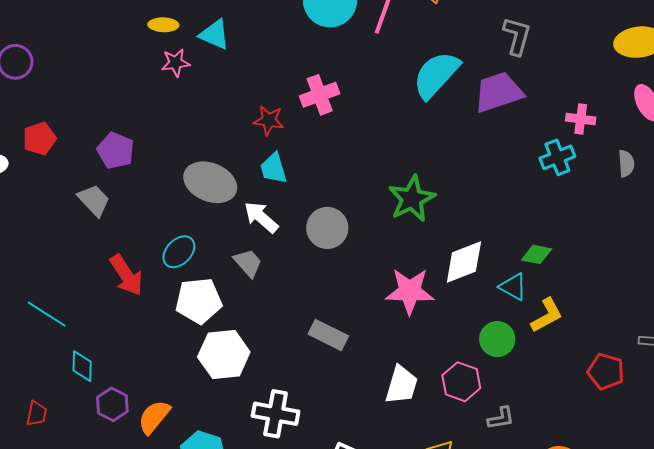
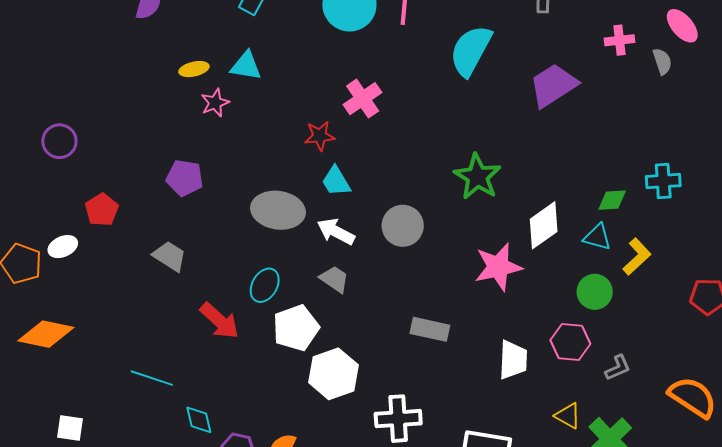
purple trapezoid: (498, 92) -> (553, 85), moved
pink cross: (581, 119) -> (619, 40), moved
purple pentagon: (116, 151) -> (185, 178), moved
cyan cross: (557, 157) -> (663, 181), moved, turned 32
gray semicircle: (626, 163) -> (662, 61), moved

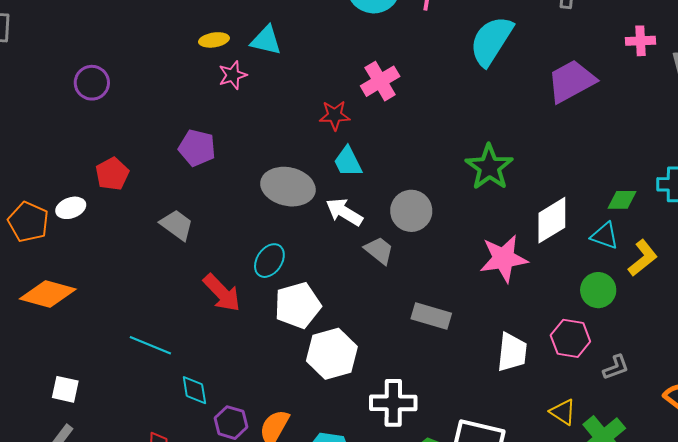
purple circle: (59, 141) -> (92, 83), moved
gray trapezoid: (334, 279) -> (379, 250), moved

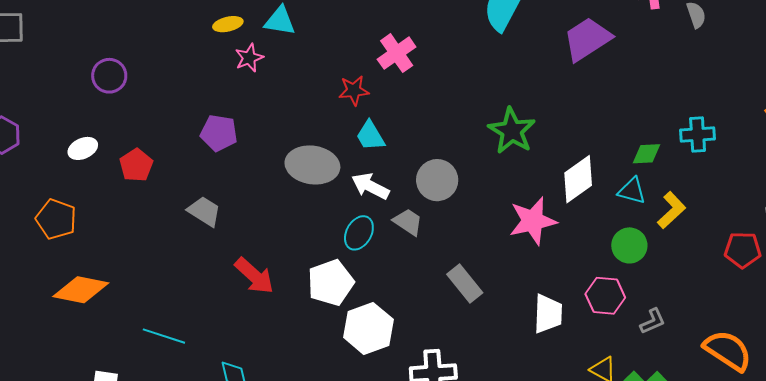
white ellipse: (71, 208) -> (83, 148), moved
cyan ellipse: (269, 261) -> (359, 233), moved
gray rectangle: (431, 316) -> (465, 284), turned 39
cyan line: (150, 345) -> (164, 336), moved

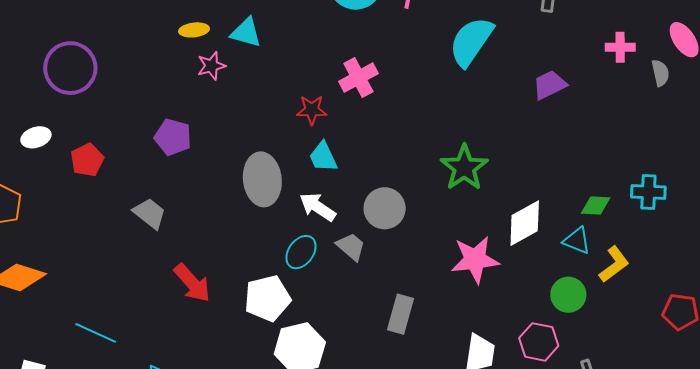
purple trapezoid: (587, 39) -> (550, 85), size x0.7
purple circle: (109, 76) -> (70, 68), size x1.5
gray ellipse: (312, 165) -> (262, 179), turned 69
gray rectangle: (465, 284) -> (401, 314), turned 48

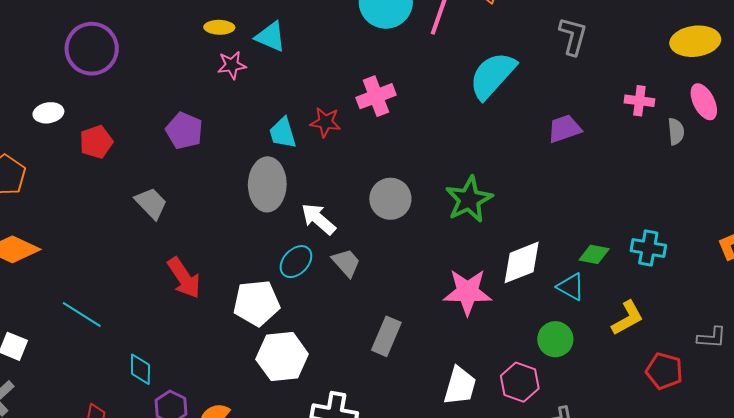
cyan trapezoid: (323, 157) -> (283, 133), moved
gray circle: (385, 208) -> (390, 199), moved
yellow L-shape: (614, 264) -> (628, 318), moved

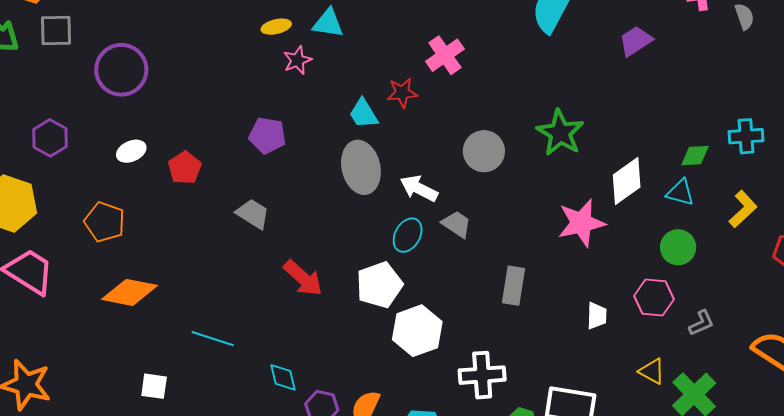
purple circle: (92, 49) -> (121, 70), moved
white trapezoid: (460, 386) -> (597, 316), size x0.7

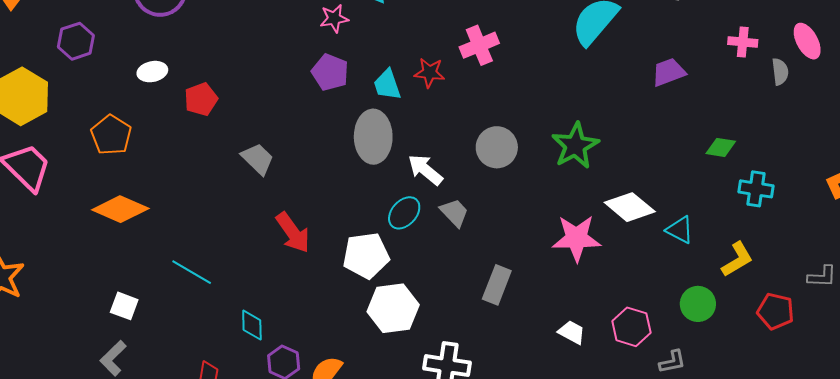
purple pentagon: (267, 135) -> (330, 72), moved
green diamond: (695, 156) -> (721, 147), moved
white diamond: (627, 181) -> (630, 207), turned 63
green circle: (678, 247) -> (698, 304), moved
white trapezoid: (597, 316) -> (572, 332), turned -76

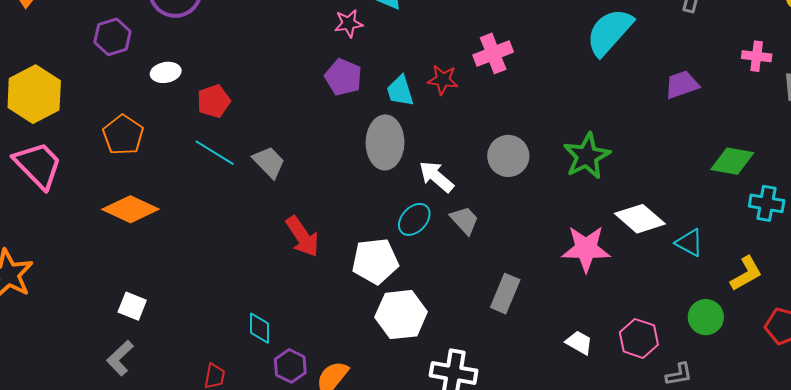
purple hexagon: (76, 41) -> (112, 37), moved
green diamond: (721, 147) -> (732, 161), size x1.4
cyan line: (192, 272) -> (215, 153), moved

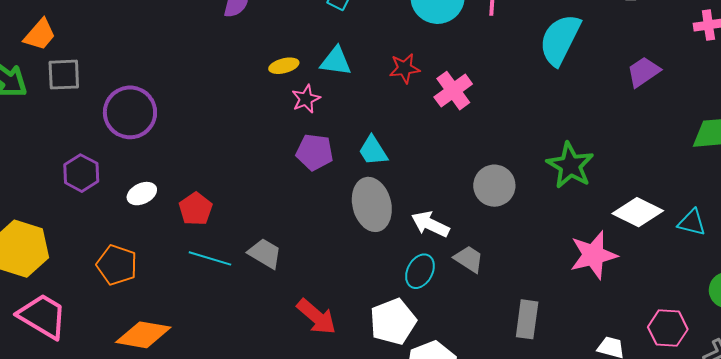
red star: (443, 80) -> (405, 68), moved

